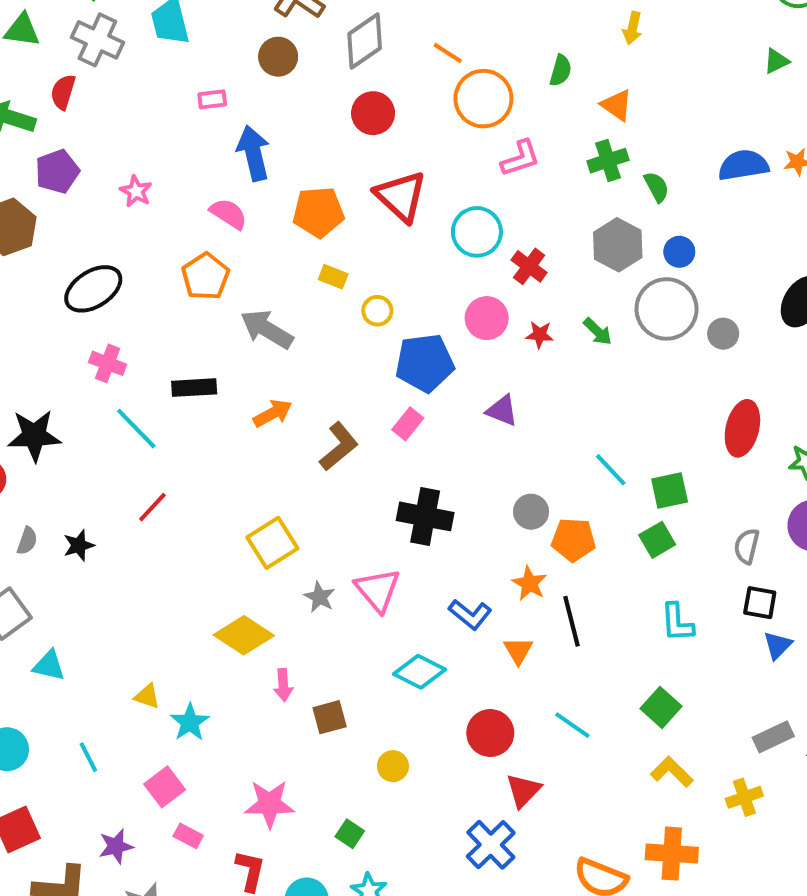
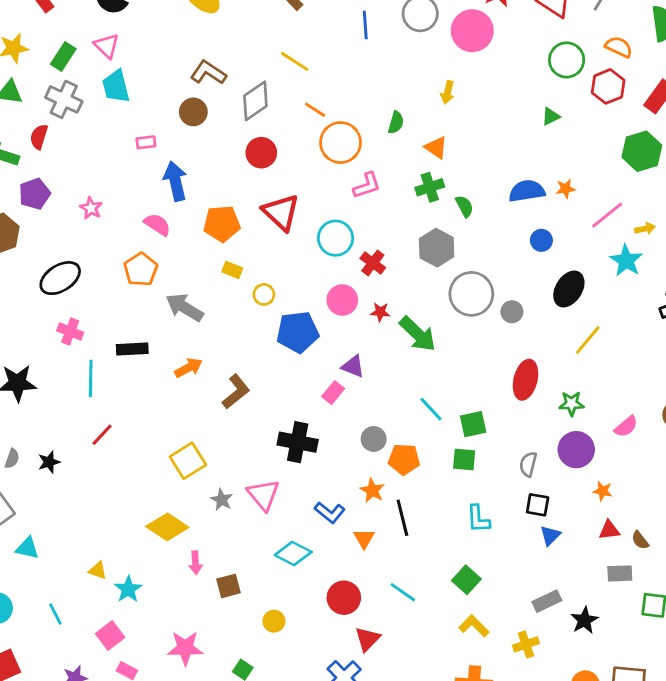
blue circle: (679, 252) -> (541, 240), moved
green arrow: (598, 332) -> (418, 334), moved, size x1.8
pink rectangle: (408, 424) -> (333, 393), moved
cyan line: (136, 429) -> (91, 378), turned 45
green square: (657, 540) -> (464, 459), turned 35

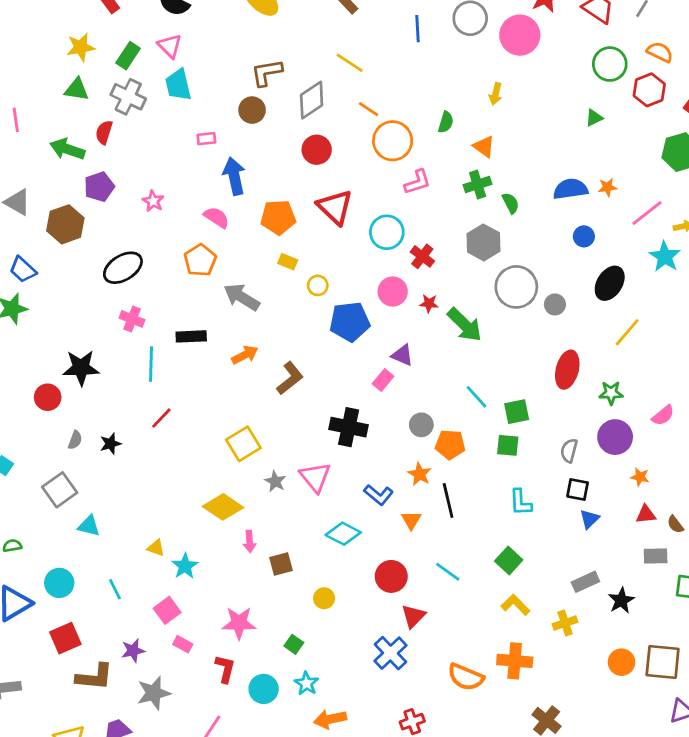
brown L-shape: (208, 73) -> (267, 73), turned -44

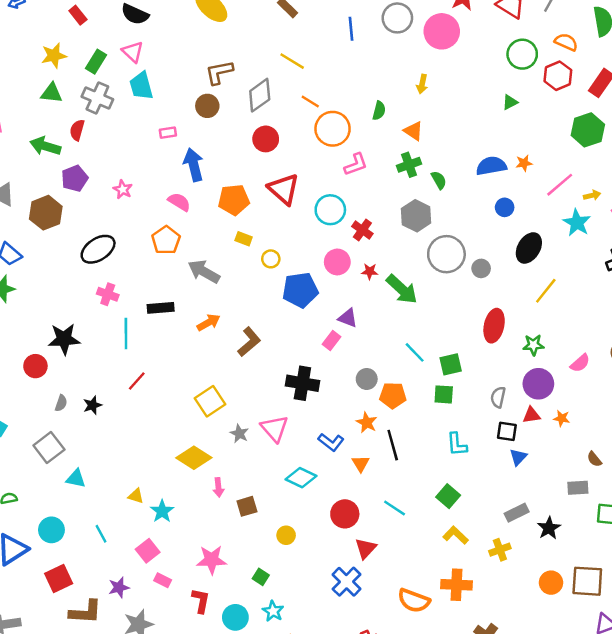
red triangle: (646, 514) -> (531, 415), moved

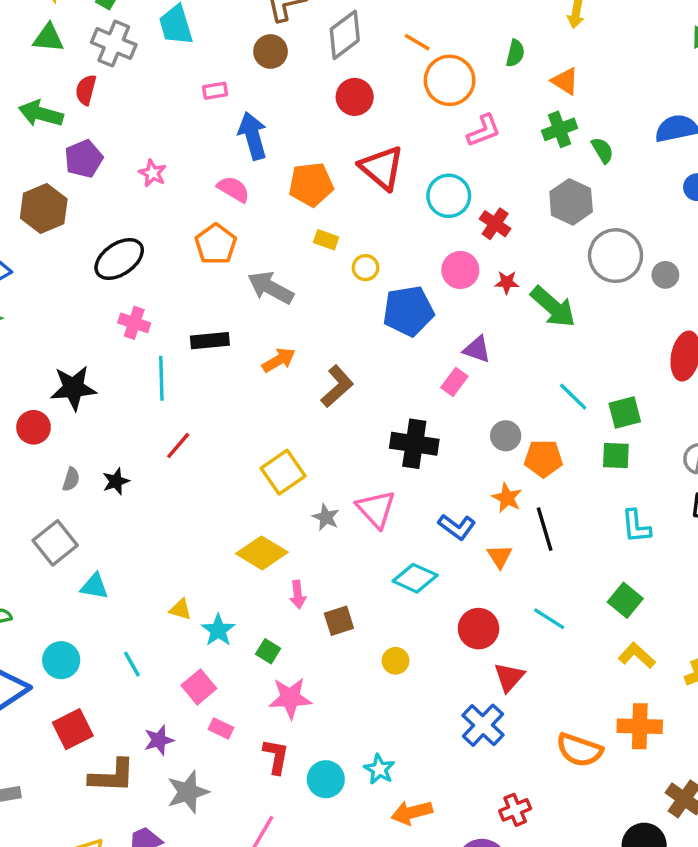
green square: (261, 577) -> (268, 651), moved

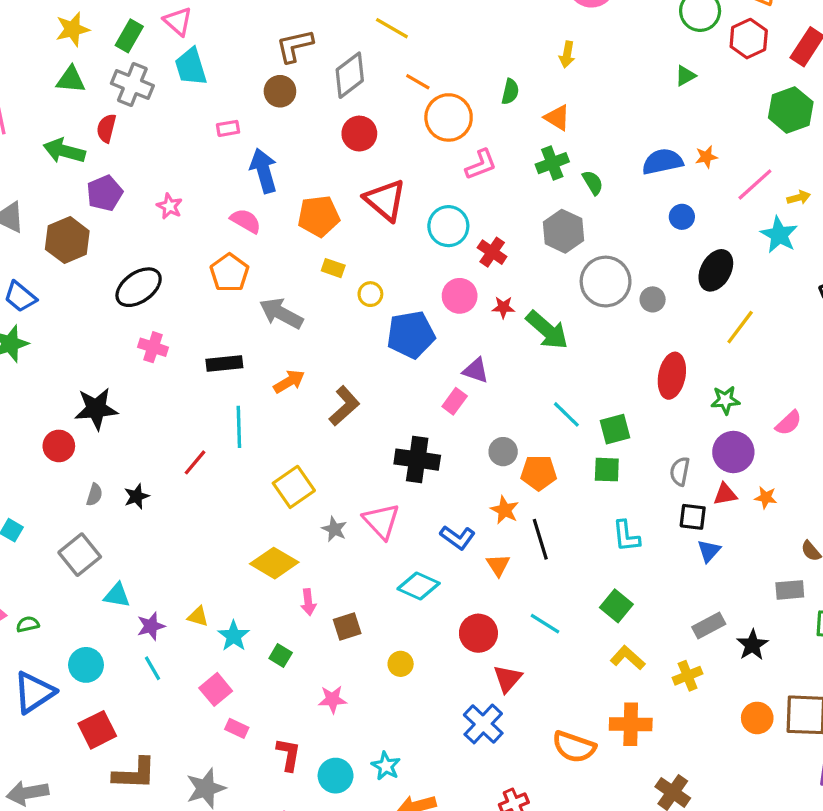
cyan line: (161, 378) -> (239, 427), moved
pink star: (290, 698) -> (332, 699), moved, size x0.7
purple star: (159, 740) -> (151, 626), moved

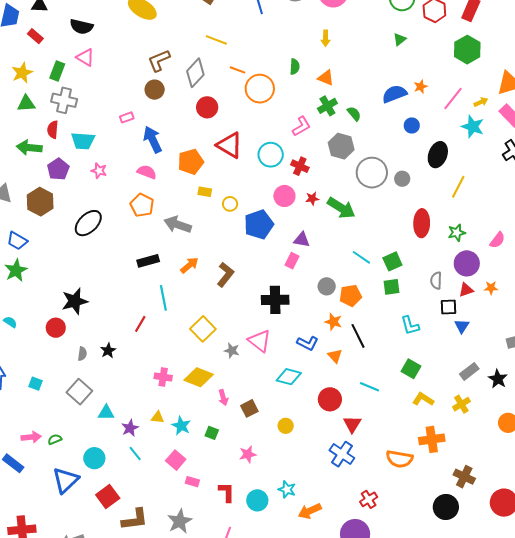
cyan trapezoid: (191, 67) -> (83, 141), moved, turned -60
pink L-shape: (481, 165) -> (301, 126), moved
pink cross: (153, 347) -> (163, 377), moved

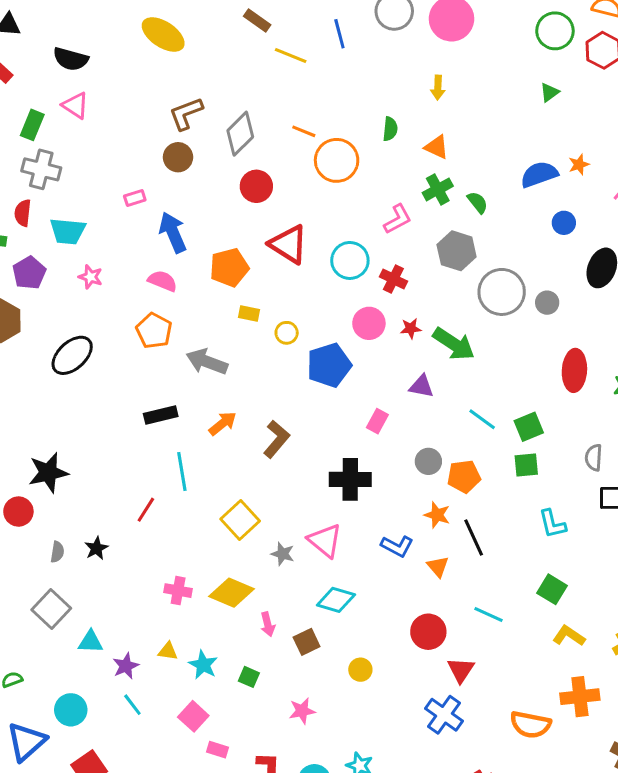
yellow line: (216, 40) -> (291, 55), moved
purple triangle: (302, 240) -> (421, 386), moved
cyan diamond: (289, 377) -> (336, 600), moved

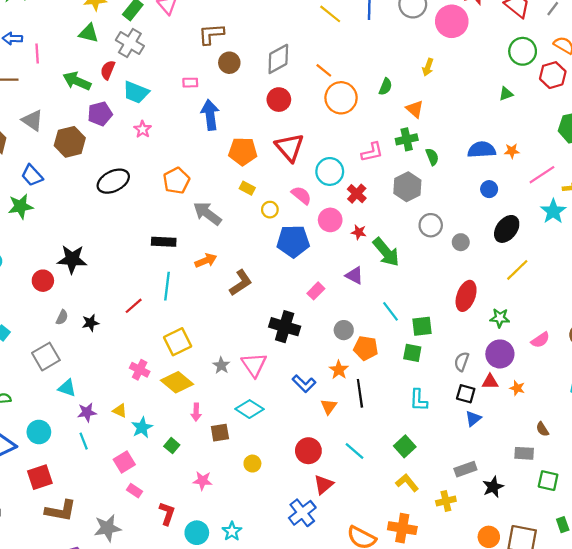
brown L-shape: (186, 114) -> (211, 34), moved
pink semicircle: (163, 281) -> (301, 195), moved
gray circle: (502, 292) -> (431, 225), size x0.7
yellow square: (240, 520) -> (178, 342), moved

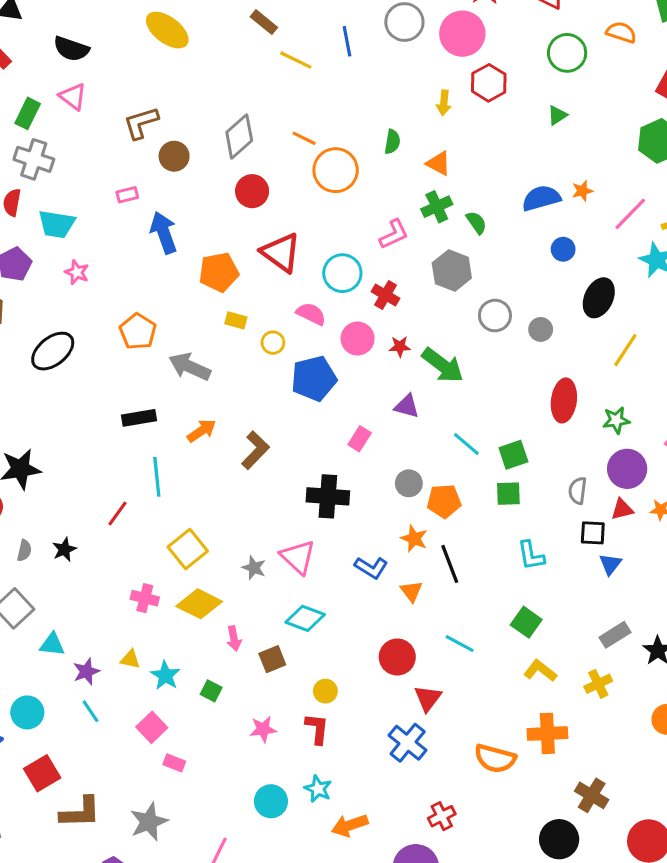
red hexagon: (553, 75) -> (489, 83), moved
red L-shape: (167, 514) -> (317, 729), moved

